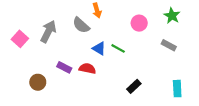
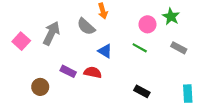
green star: (172, 16) -> (171, 17), moved
green line: (118, 48) -> (140, 48), moved
black rectangle: (134, 86) -> (142, 91), turned 72

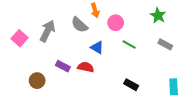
pink circle: (147, 24) -> (116, 23), moved

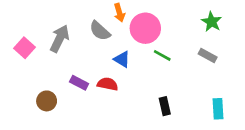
green star: (158, 15) -> (212, 22), moved
pink circle: (116, 23) -> (145, 28), size x1.5
black rectangle: (131, 85) -> (165, 106), turned 48

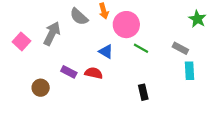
green star: (212, 22) -> (197, 19), moved
gray semicircle: (100, 31) -> (79, 17), moved
cyan rectangle: (218, 109) -> (189, 71), moved

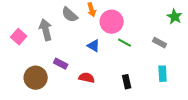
gray arrow: (52, 34) -> (46, 30), turned -40
cyan rectangle: (189, 71) -> (163, 74), moved
red semicircle: (94, 73) -> (87, 78), moved
brown circle: (41, 88) -> (36, 78), size x1.5

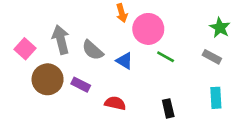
gray semicircle: (70, 15) -> (93, 50), moved
green star: (175, 17) -> (220, 28), moved
brown circle: (36, 78) -> (48, 79), moved

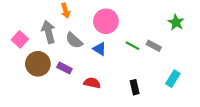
orange arrow: (122, 13) -> (66, 11), moved
pink circle: (148, 29) -> (106, 21), moved
gray rectangle: (212, 57) -> (154, 46), moved
cyan rectangle: (216, 98) -> (173, 79), turned 35

